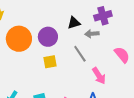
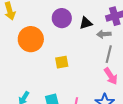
purple circle: (48, 37) -> (62, 18), moved
gray line: (80, 54) -> (109, 54), moved, turned 48

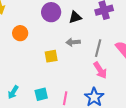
gray arrow: (104, 34) -> (73, 42), moved
orange circle: (31, 39) -> (20, 33), size x0.6

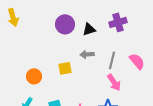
orange circle: (20, 33) -> (34, 76), moved

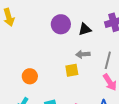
yellow square: (65, 68) -> (72, 70), moved

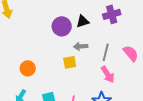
purple circle: (61, 24) -> (62, 26), moved

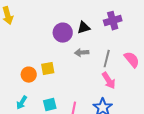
yellow square: (70, 62) -> (48, 69), moved

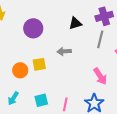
purple circle: (63, 33) -> (33, 28), moved
gray arrow: (82, 53) -> (64, 51), moved
gray line: (107, 59) -> (100, 39), moved

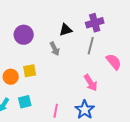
gray arrow: (64, 51) -> (55, 49), moved, turned -112
cyan square: (41, 100) -> (25, 102), moved

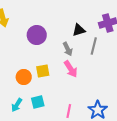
gray line: (91, 46) -> (94, 46), moved
pink arrow: (91, 83) -> (71, 69), moved

